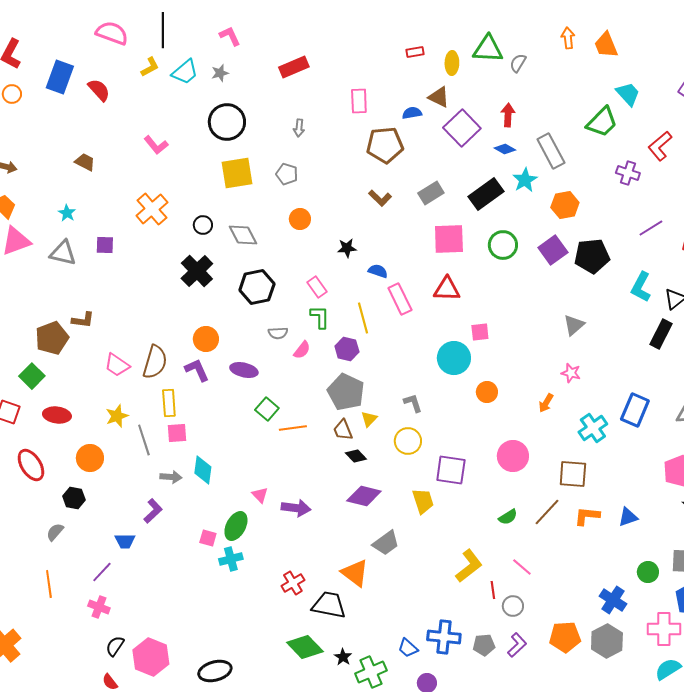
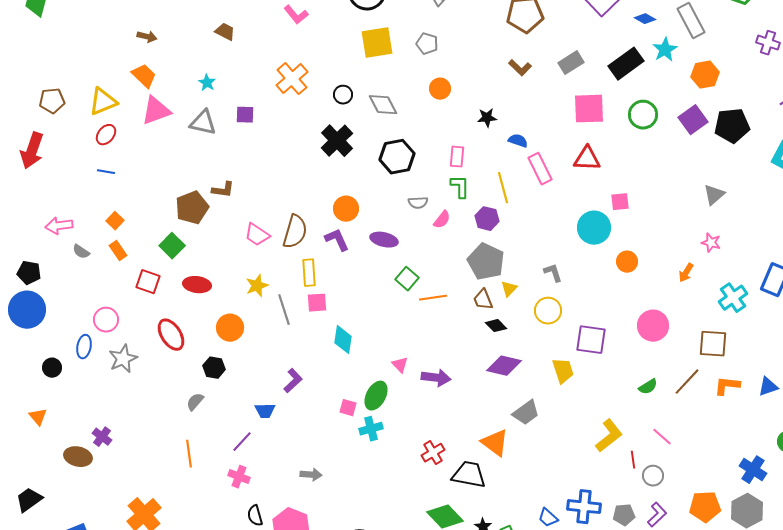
pink rectangle: (317, 287) -> (457, 157), turned 40
gray arrow: (171, 477) -> (311, 475), moved
black semicircle: (115, 646) -> (255, 516), turned -50

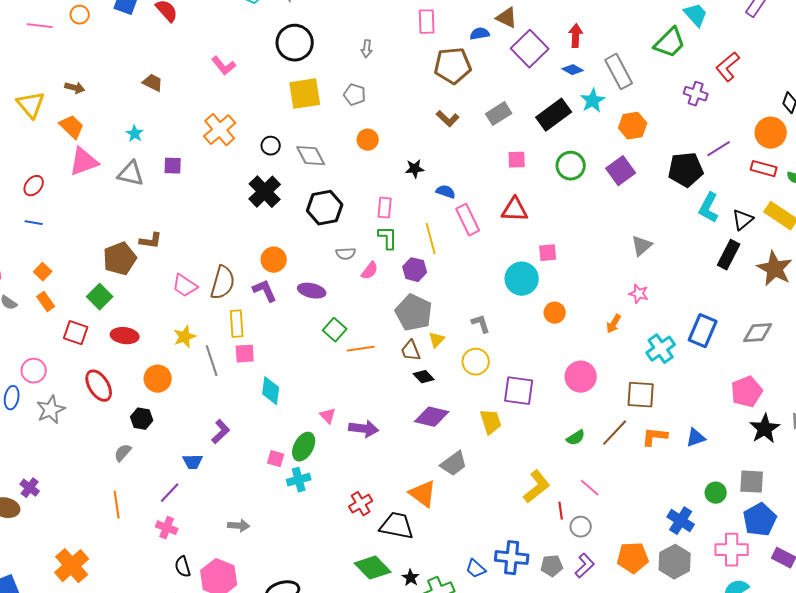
yellow triangle: (103, 102) -> (31, 105), moved, turned -48
pink square: (589, 109) -> (517, 160), size x0.6
black pentagon: (732, 126) -> (686, 170), moved

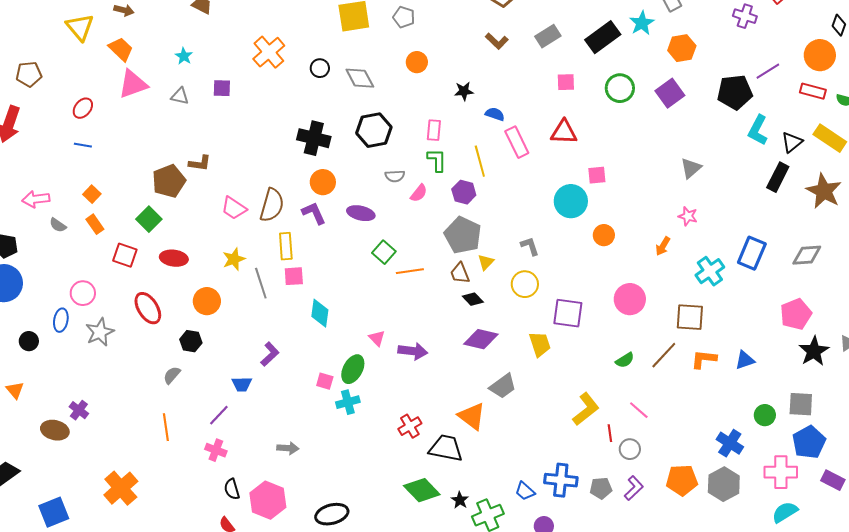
gray triangle: (131, 174) -> (180, 96), size x0.7
black cross: (265, 192) -> (314, 138), moved, turned -32

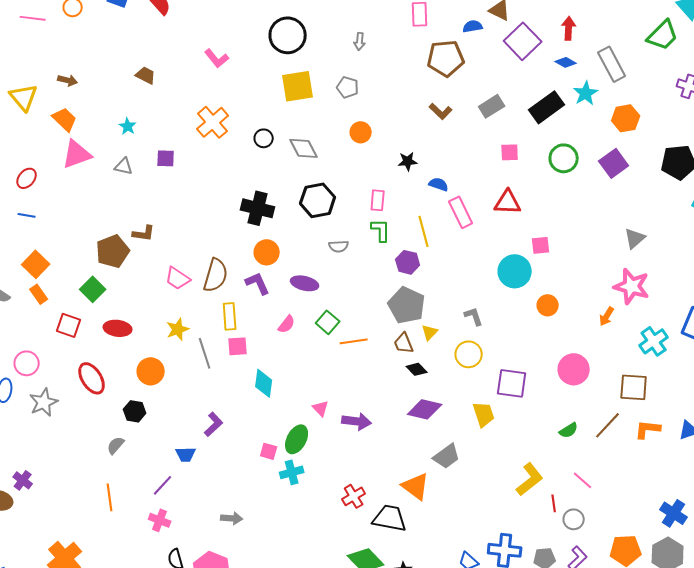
pink semicircle: (419, 193) -> (287, 324), moved
orange square: (92, 194) -> (36, 264), size x1.5
pink star: (688, 216) -> (632, 286), size x1.8

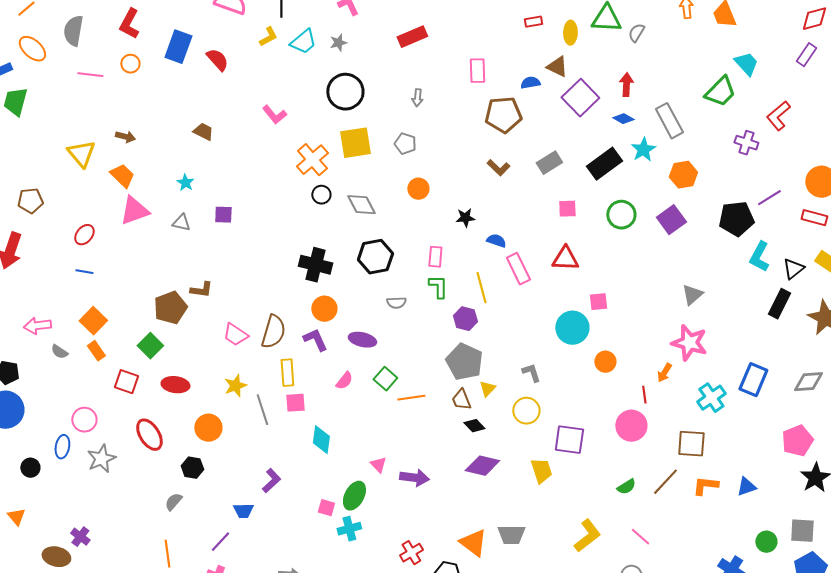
orange cross: (213, 122) -> (312, 160), moved
gray trapezoid: (447, 456) -> (511, 535), moved, turned 36
red line: (554, 503) -> (644, 395), moved

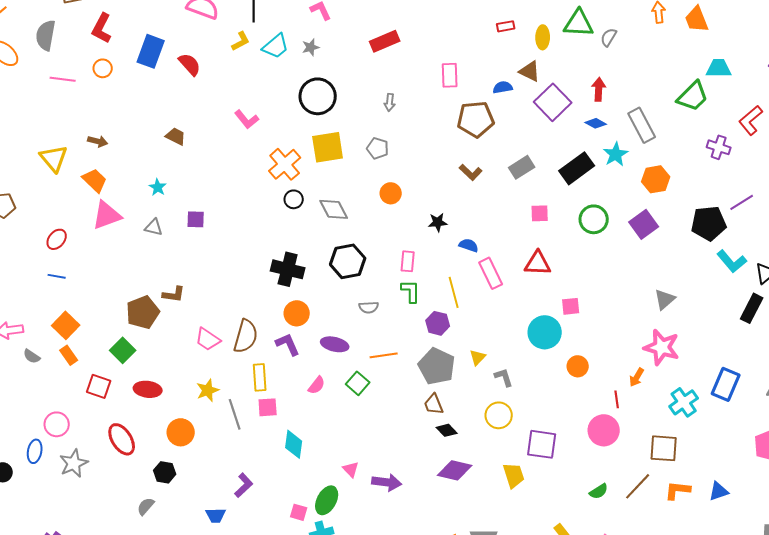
cyan trapezoid: (746, 64) -> (719, 68), turned -48
cyan L-shape: (759, 257) -> (732, 261), turned -68
yellow triangle: (487, 389) -> (478, 357), moved
orange line: (411, 398) -> (384, 355), moved

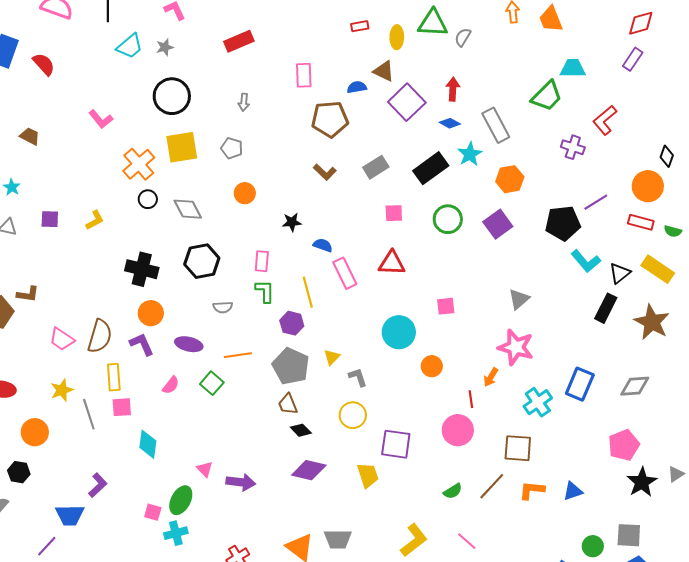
yellow L-shape: (241, 41) -> (95, 220), moved
pink square: (571, 306) -> (446, 306), moved
blue trapezoid: (216, 515) -> (70, 515), size x1.4

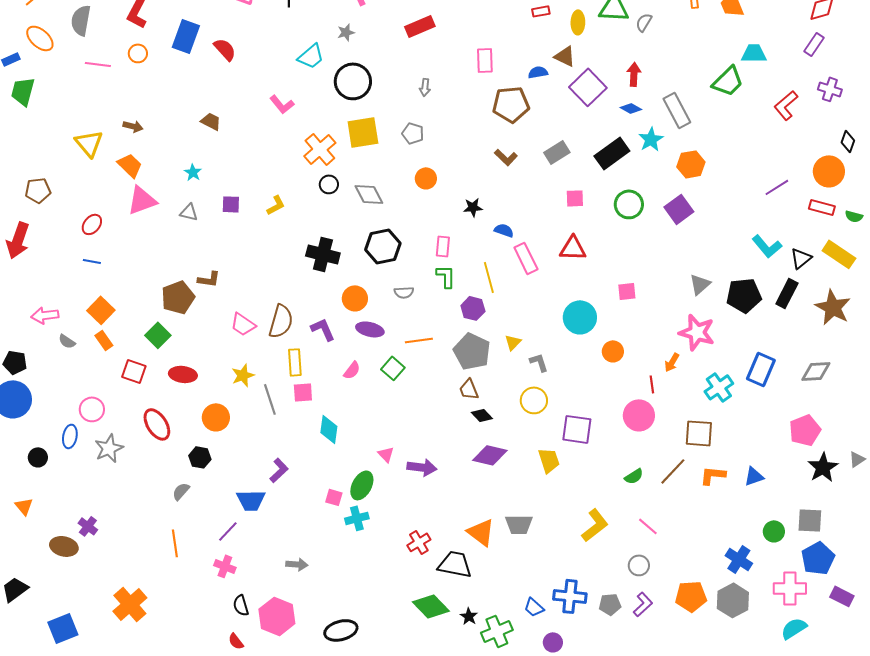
cyan trapezoid: (130, 46) -> (311, 56), moved
purple cross: (573, 147) -> (830, 89), moved
black pentagon: (563, 223) -> (744, 295), moved
orange circle: (151, 313) -> (355, 298), moved

